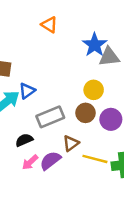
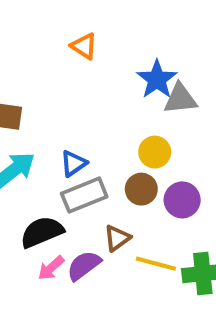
blue triangle: (27, 91) -> (74, 163), moved
black semicircle: (24, 140) -> (42, 232), size x1.5

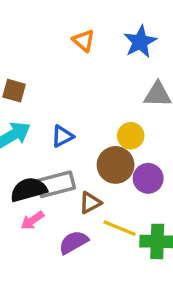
blue star: (157, 79) -> (140, 42), moved
brown circle: (141, 189) -> (116, 165), size x1.4
gray rectangle: (84, 195) -> (56, 184), moved
purple semicircle: (84, 265) -> (73, 242), moved

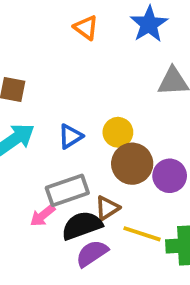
yellow circle: (131, 136) -> (118, 132), moved
black semicircle: (29, 190) -> (82, 226), moved
pink arrow: (32, 220) -> (43, 215), moved

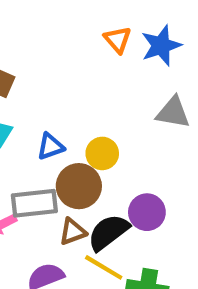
orange triangle: (86, 28) -> (118, 40), moved
brown circle: (132, 164) -> (79, 186), moved
black semicircle: (82, 226) -> (108, 232), moved, turned -30

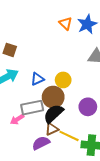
brown triangle: (73, 232) -> (52, 129), moved
black semicircle: (108, 232) -> (53, 114), moved

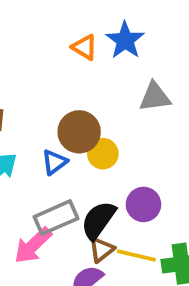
brown circle: (53, 97) -> (79, 132), moved
purple circle: (88, 107) -> (143, 204), moved
pink arrow: (17, 119) -> (33, 245), size x1.5

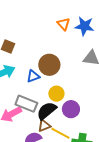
blue star: (125, 40) -> (84, 26), turned 30
yellow circle: (103, 154) -> (56, 94), moved
gray rectangle: (56, 218) -> (26, 104), turned 30

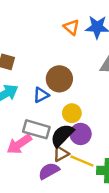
purple circle: (71, 109) -> (81, 134), moved

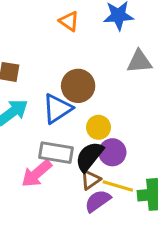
orange triangle: (71, 27) -> (69, 21), moved
blue triangle: (41, 95) -> (57, 109), size x1.5
purple semicircle: (49, 171) -> (98, 201), moved

